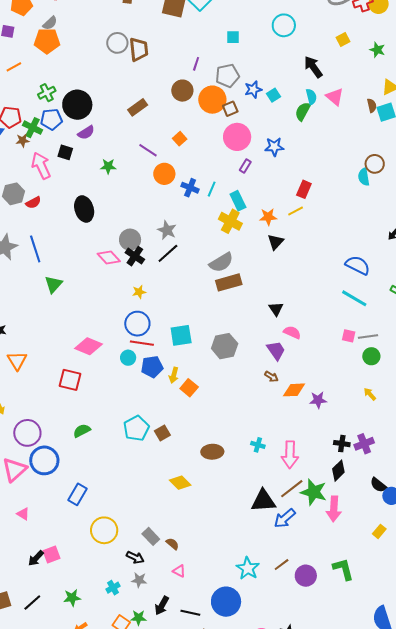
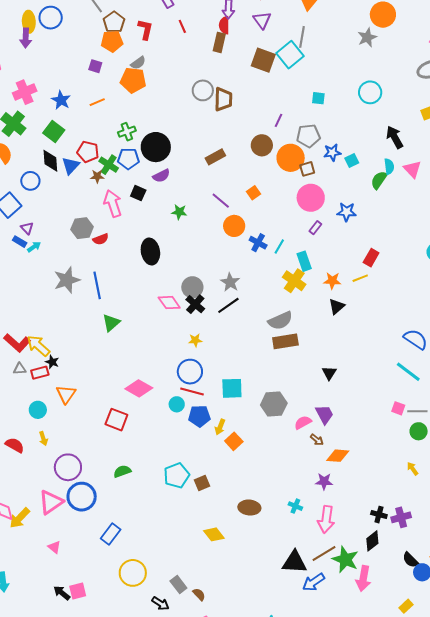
pink semicircle: (292, 332) -> (303, 423), moved, turned -60
purple star: (318, 400) -> (324, 481), moved
black arrow: (36, 558) -> (62, 593), turned 78

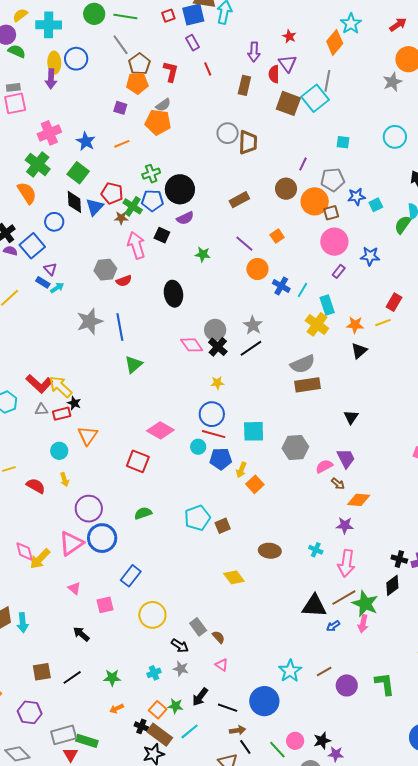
red semicircle: (224, 25) -> (274, 74), moved
pink arrow: (363, 578) -> (363, 624), moved, size x0.7
blue arrow: (314, 582) -> (333, 626), size x0.6
pink square: (78, 591) -> (105, 605), moved

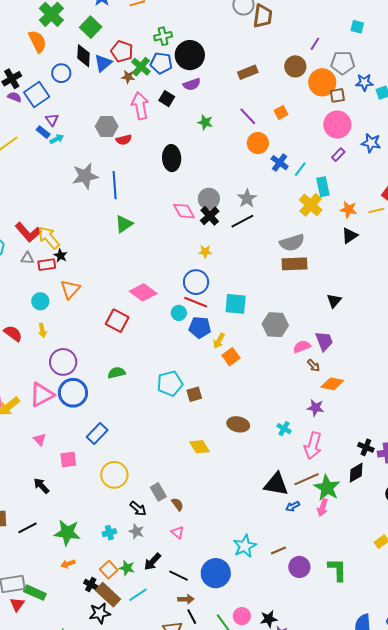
green star: (112, 678) -> (67, 533), size x1.5

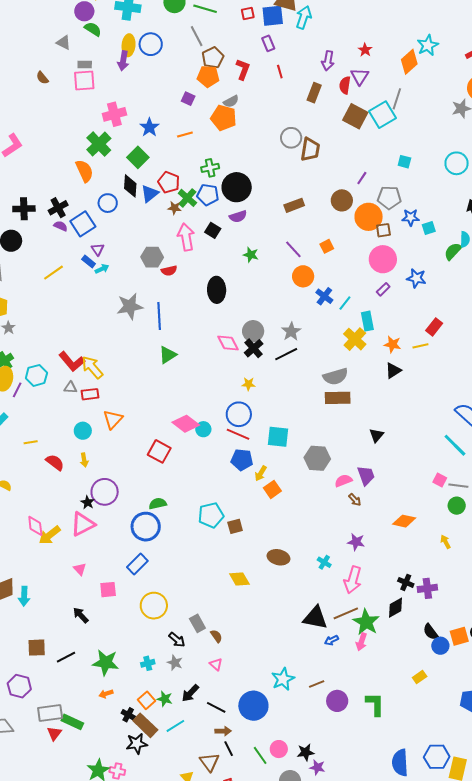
black star: (61, 256) -> (88, 502), moved
cyan circle: (179, 313) -> (203, 429), moved
orange diamond: (332, 384) -> (404, 521), moved
blue circle: (73, 393) -> (146, 527), moved

